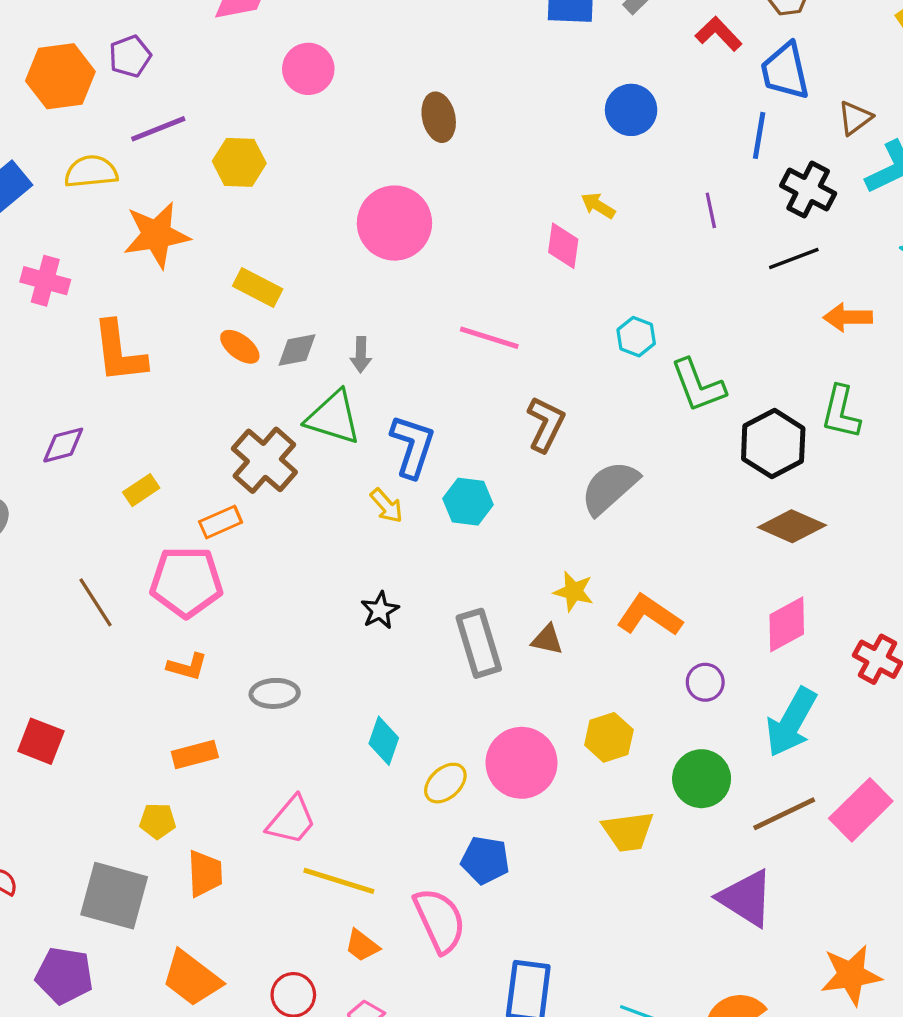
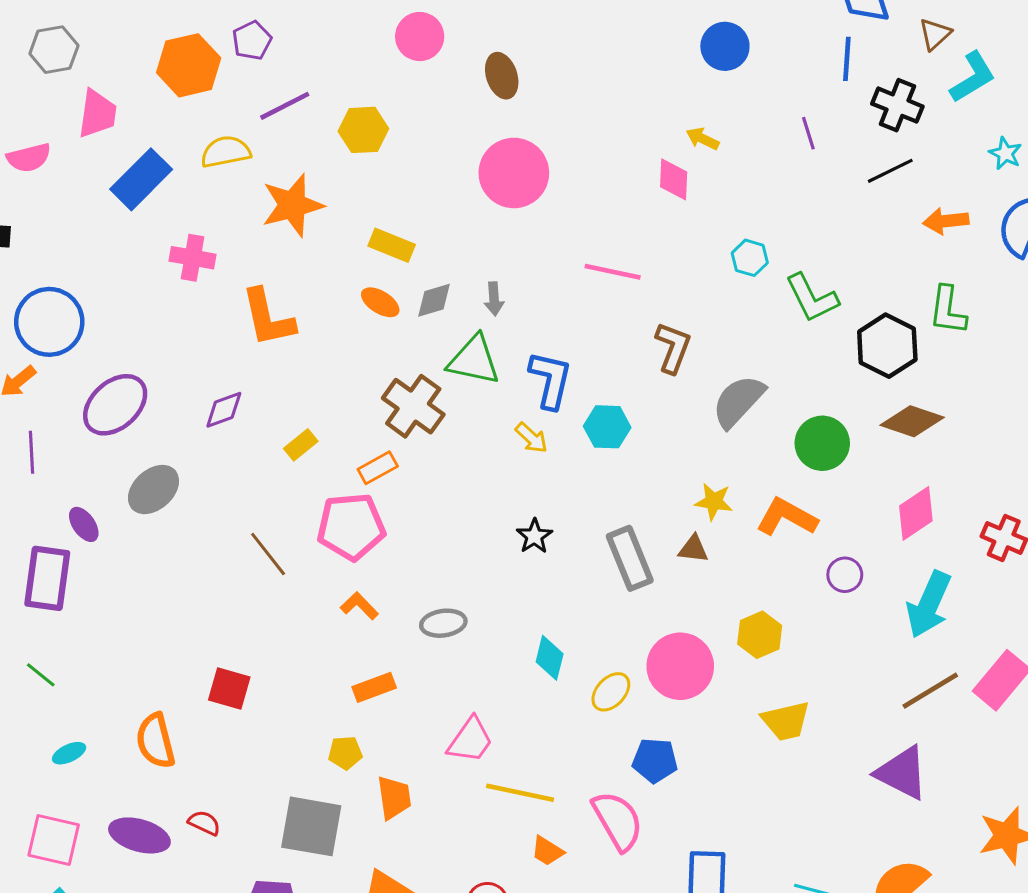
brown ellipse: (439, 117) -> (502, 76), moved
orange L-shape: (187, 667) -> (359, 606), turned -144
green circle: (702, 779) -> (822, 443), moved

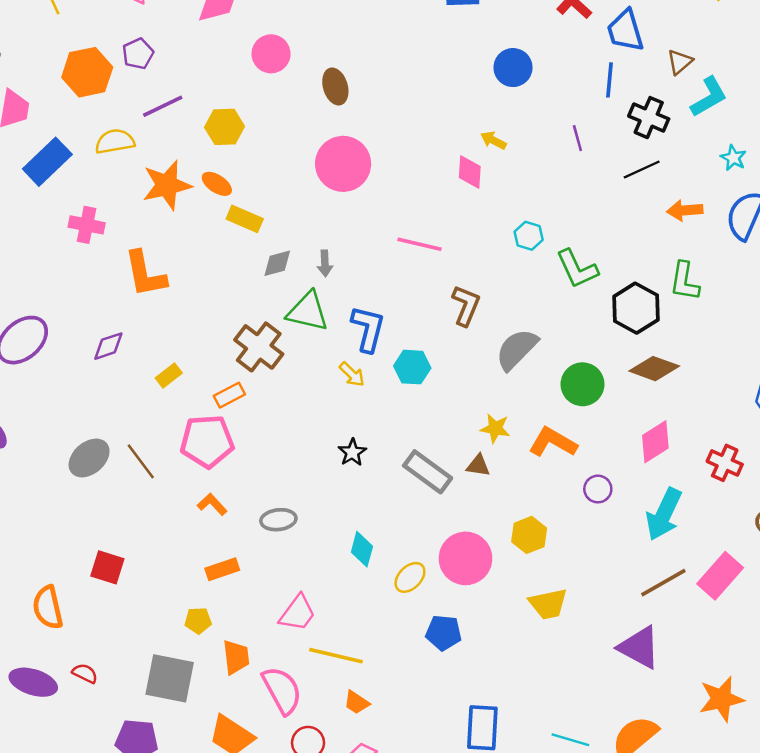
orange ellipse: (380, 302) -> (217, 184), moved
gray ellipse: (153, 490) -> (89, 458), moved
gray rectangle: (630, 558) -> (428, 472), turned -33
pink semicircle: (618, 821) -> (282, 690), moved

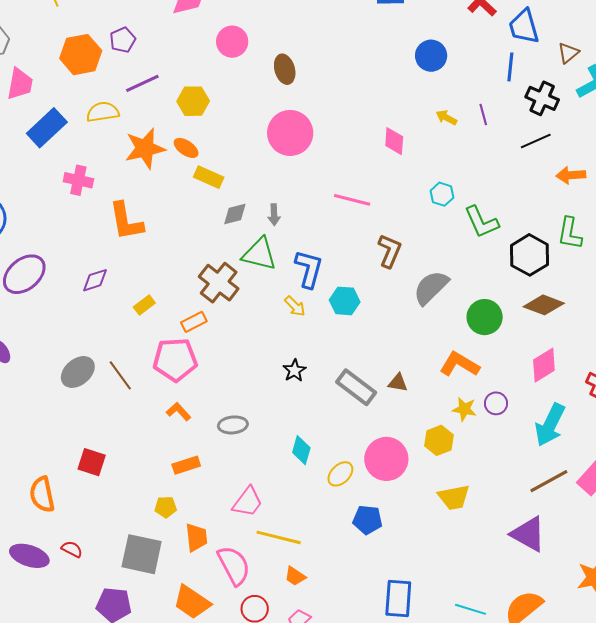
yellow arrow: (493, 140) -> (446, 118), moved
yellow star: (495, 428) -> (464, 409), moved

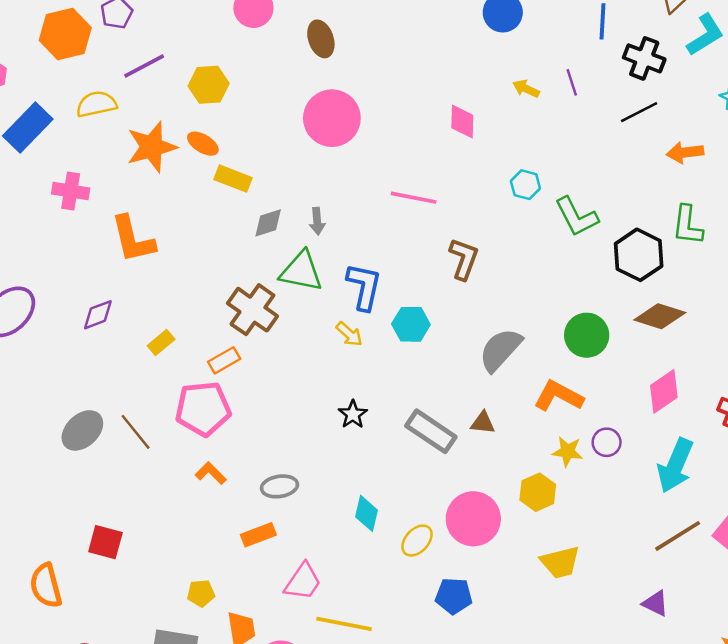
gray semicircle: (431, 288) -> (500, 350), moved
orange rectangle: (186, 465) -> (258, 535), moved
purple triangle: (528, 534) -> (655, 603), size x0.6

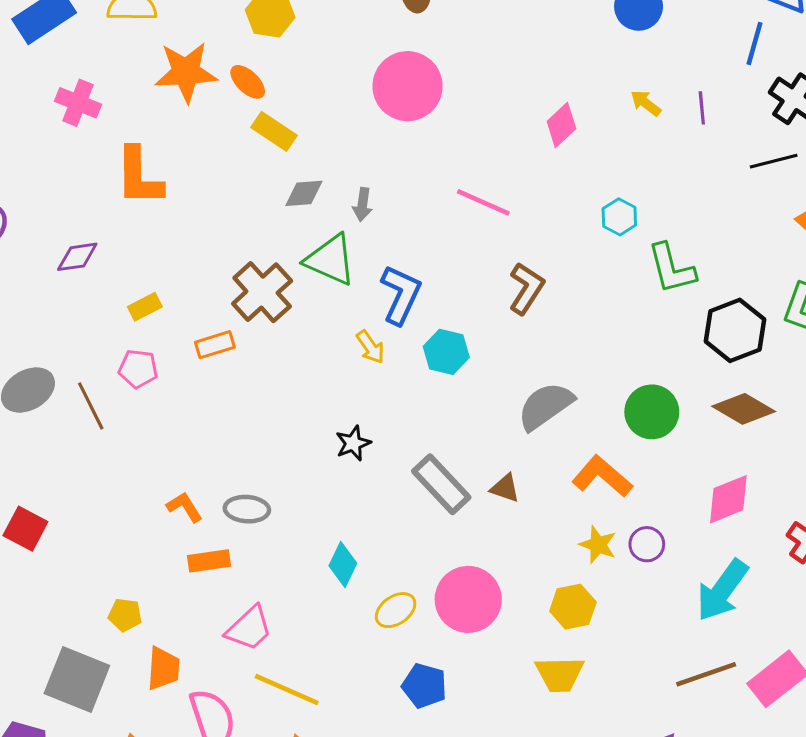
pink diamond: (462, 121) -> (561, 125), turned 33
pink pentagon: (203, 409) -> (138, 369), moved, size x0.6
orange L-shape: (211, 473) -> (184, 507), moved
yellow hexagon: (538, 492) -> (573, 607), moved

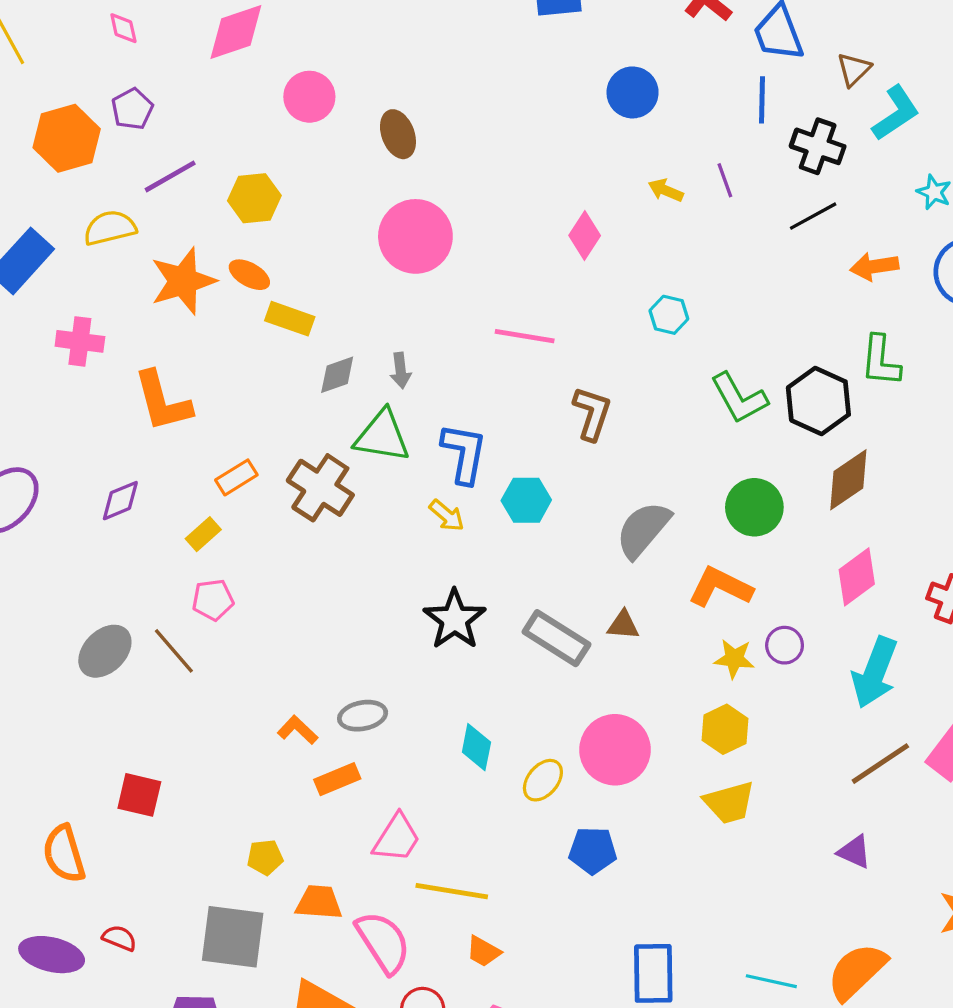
green L-shape: (671, 269) -> (739, 398), moved
orange rectangle: (215, 345) -> (236, 477), moved
brown diamond: (744, 409) -> (848, 480), turned -50
black star: (353, 443) -> (455, 619), size x1.6
orange trapezoid: (163, 668) -> (319, 902), turned -75

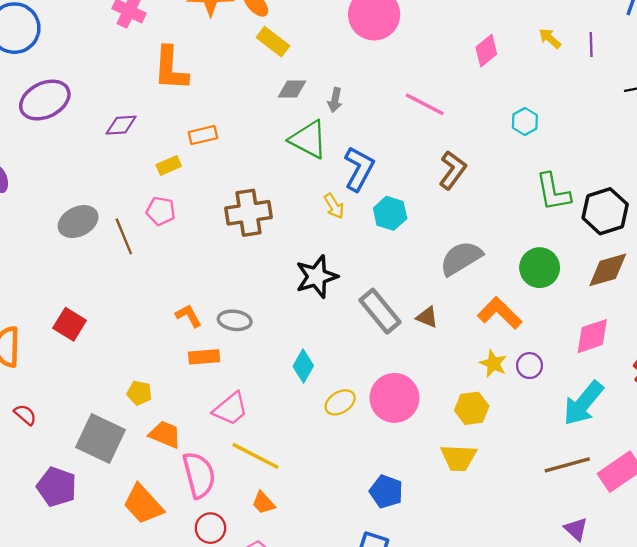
brown cross: (320, 488) -> (248, 213), moved, turned 30
blue pentagon: (593, 851) -> (386, 492), moved
purple triangle: (854, 852) -> (576, 529), moved

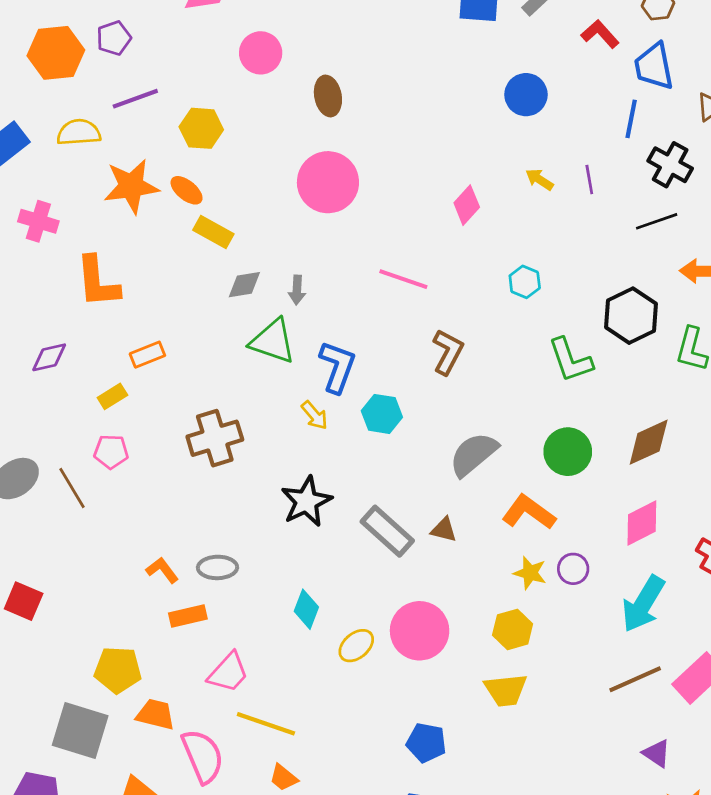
black hexagon: (605, 211) -> (631, 316), moved
yellow pentagon: (139, 393) -> (118, 670), size x1.6

